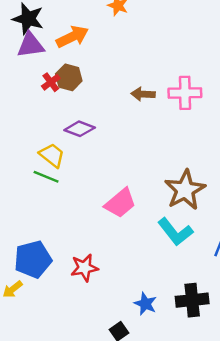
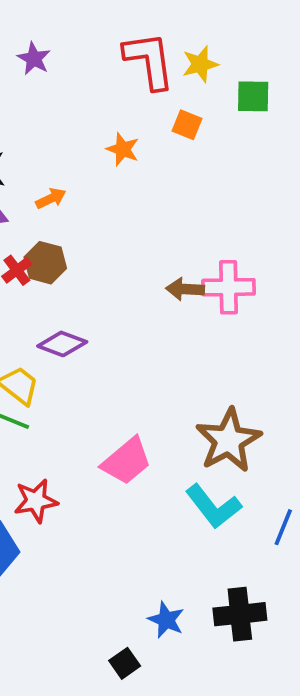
orange arrow: (72, 37) -> (51, 198), size x0.6
brown arrow: (143, 94) -> (185, 289), moved
red star: (84, 268) -> (36, 501), moved

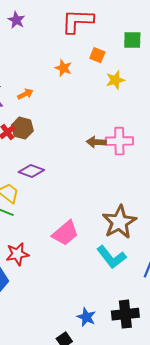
red L-shape: (149, 60) -> (77, 21), turned -80
yellow star: (200, 64) -> (115, 80), moved

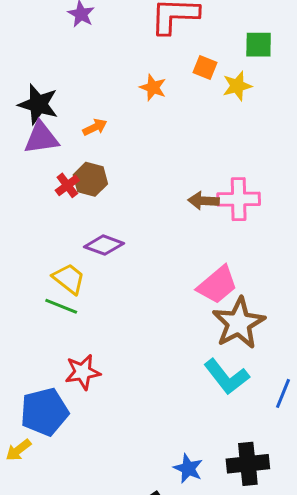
yellow star: (115, 80) -> (237, 86), moved
pink trapezoid: (65, 233) -> (217, 285), moved

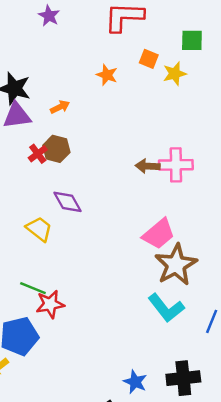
purple diamond: (104, 245) -> (67, 202), turned 40
green line: (61, 306) -> (33, 288), moved

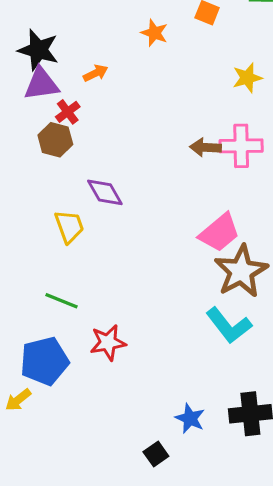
yellow star: (175, 74) -> (247, 78), moved
brown hexagon: (56, 149) -> (55, 140), moved
red cross: (38, 154) -> (68, 112), moved
yellow trapezoid: (39, 229) -> (69, 226), turned 32
red star: (50, 304) -> (108, 343), moved

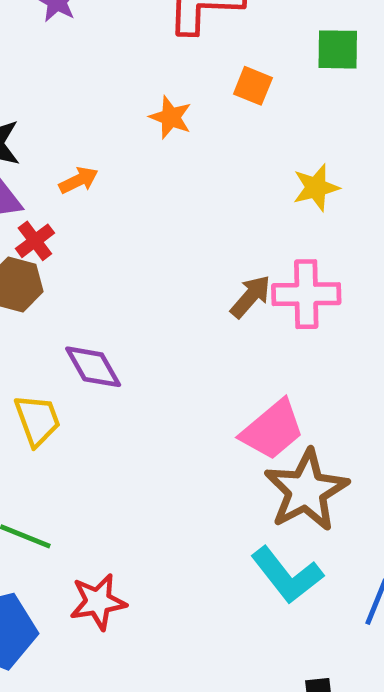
brown arrow: (206, 147) -> (251, 297), turned 128

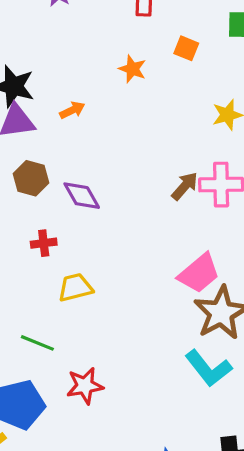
red cross: (35, 241) -> (44, 243), moved, turned 30
purple diamond: (93, 367) -> (82, 196), moved
yellow trapezoid: (37, 420) -> (75, 288), moved, turned -84

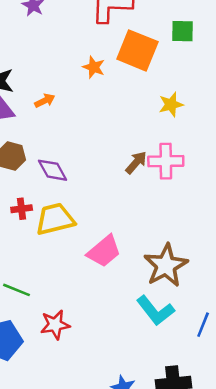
orange square: (186, 48) -> (137, 50), size x2.0
pink trapezoid: (199, 273) -> (104, 251), moved
yellow trapezoid: (75, 288) -> (55, 219), moved, size x1.4

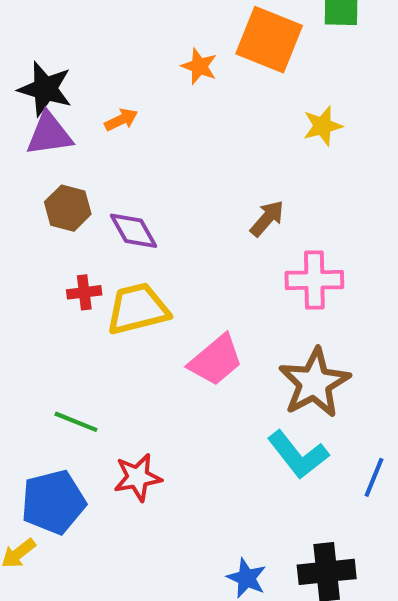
pink cross: (166, 161) -> (314, 280), moved

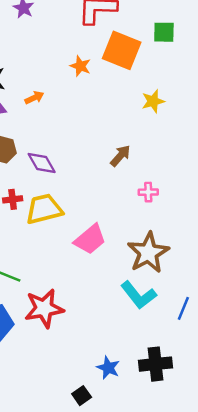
pink cross: (314, 280) -> (148, 192), size x0.6
red star: (138, 477) -> (44, 308), size x1.4

